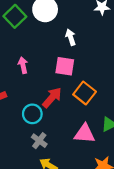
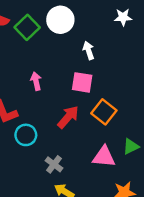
cyan circle: (32, 114) -> (26, 135), moved

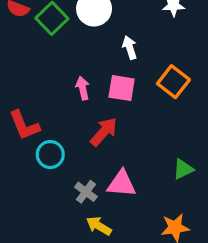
pink arrow: (36, 81) -> (83, 88), moved
orange square: (104, 112) -> (173, 82), moved
pink triangle: (104, 157) -> (122, 184), moved

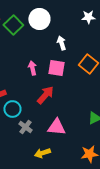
gray cross: (86, 192) -> (25, 127), moved
yellow arrow: (99, 226) -> (42, 153), turned -49

